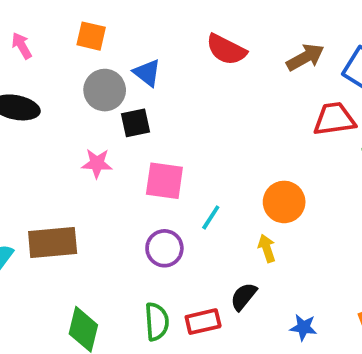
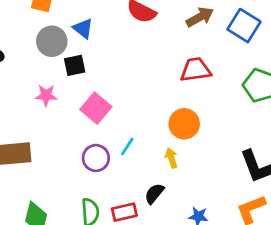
red trapezoid: (334, 119) -> (196, 70), moved
pink square: (164, 181) -> (96, 108), turned 32
cyan line: (211, 217) -> (127, 147), moved

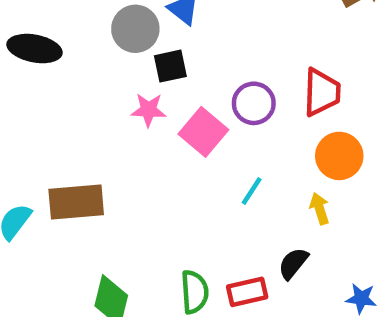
red trapezoid: (196, 70) -> (322, 92), moved, turned 100
pink star: (46, 95) -> (149, 110), moved
purple circle: (96, 158) -> (254, 103), moved

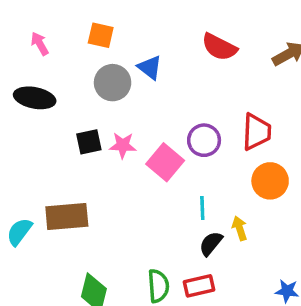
black square: (170, 66) -> (89, 142), moved
cyan line: (252, 191) -> (202, 208), turned -35
yellow arrow: (320, 209) -> (240, 228), moved
black semicircle: (293, 263) -> (211, 244), moved

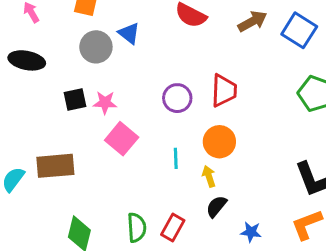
pink square: (165, 162) -> (122, 139), moved
orange circle: (270, 181) -> (219, 142), moved
black semicircle: (211, 244) -> (216, 206), moved
red rectangle: (199, 286) -> (173, 228), turned -48

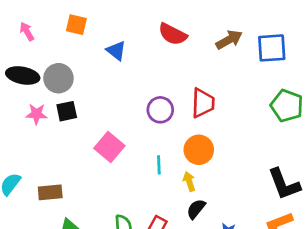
blue square: (299, 30) -> (272, 48), turned -36
gray circle: (96, 47) -> (58, 78), moved
pink star: (105, 103) -> (36, 114), moved
brown rectangle: (55, 166) -> (50, 192), moved, size x0.7

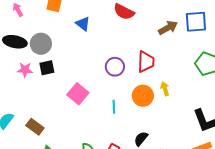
brown arrow: (229, 40) -> (168, 28), moved
yellow arrow: (189, 181) -> (165, 89), moved
brown rectangle: (50, 192) -> (35, 127), turned 42

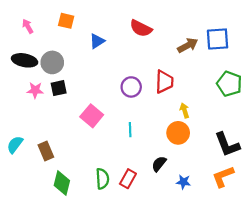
blue triangle: (83, 24) -> (97, 41), turned 49
orange circle: (143, 96) -> (178, 133), moved
brown rectangle: (35, 127) -> (46, 151), turned 30

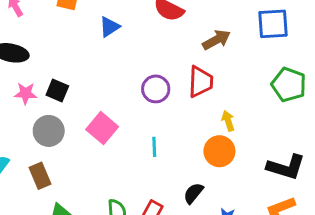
brown arrow: (188, 45) -> (217, 40), moved
gray circle: (52, 62) -> (49, 131), moved
black square: (59, 88) -> (57, 90), turned 35
black L-shape: (227, 145) -> (286, 167), turned -52

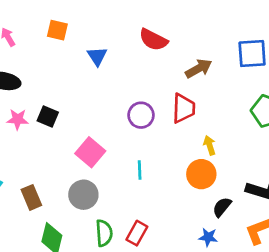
blue triangle: (109, 27) -> (97, 56), turned -30
gray circle: (49, 131) -> (83, 195), moved
black semicircle: (193, 193) -> (222, 207), moved

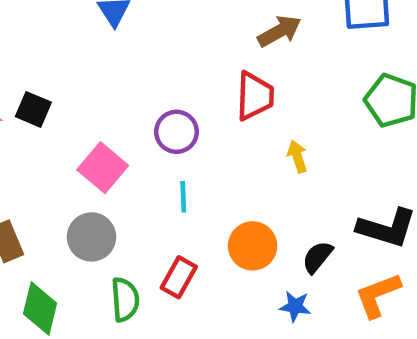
purple circle: (141, 115) -> (177, 132), moved
orange circle: (201, 174) -> (253, 246), moved
red rectangle: (137, 233) -> (179, 277), moved

